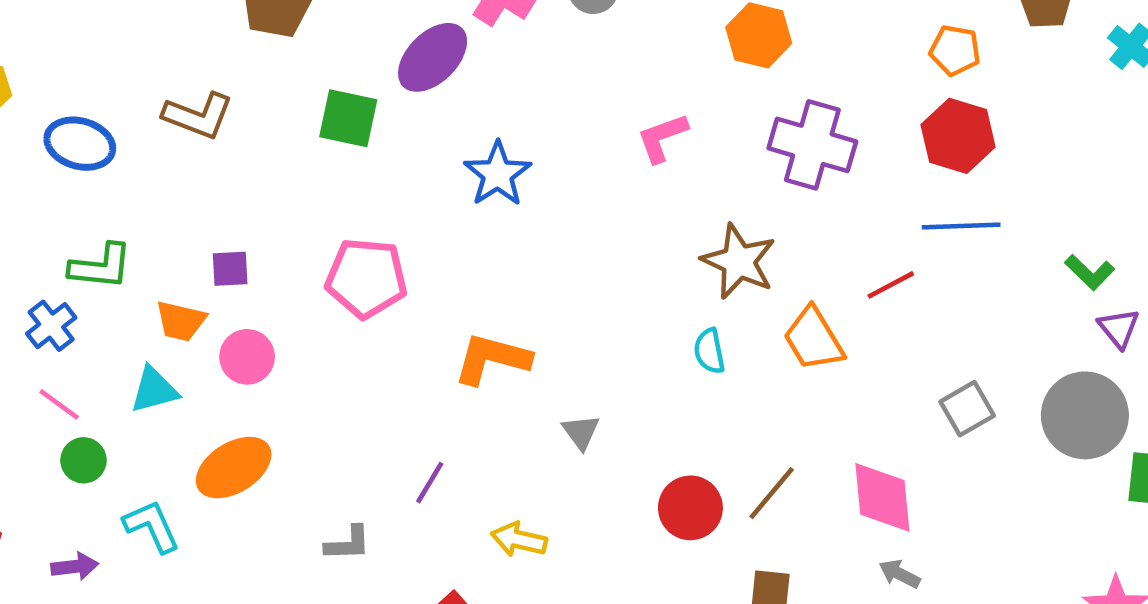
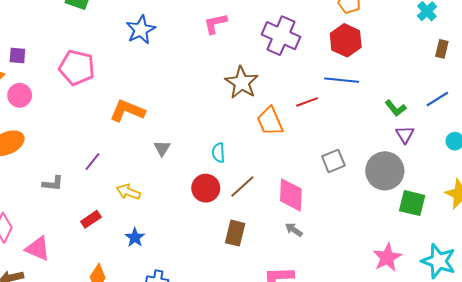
cyan semicircle: (709, 351) -> (218, 153), moved

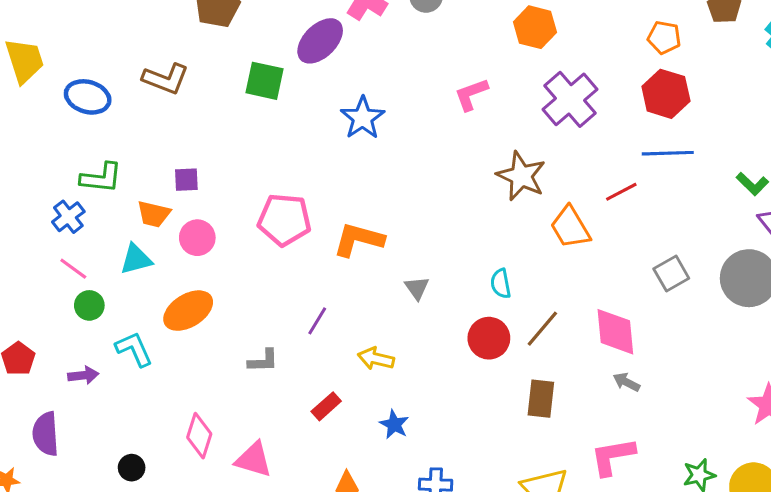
purple cross: (281, 36) -> (570, 99), turned 33
pink pentagon: (77, 68) -> (284, 220), moved

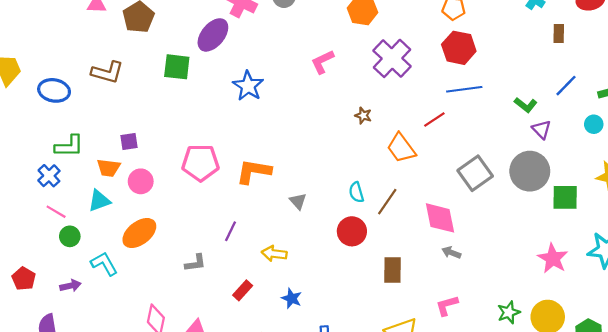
brown star: (521, 176) -> (363, 116), size x0.5
gray square: (671, 273) -> (475, 173), size x1.4
brown line: (542, 329) -> (387, 202), moved
pink L-shape: (613, 456) -> (447, 305), size x0.7

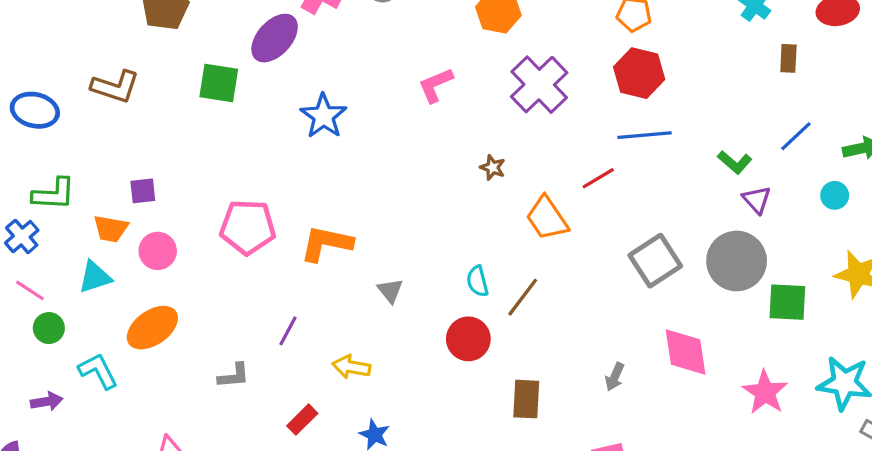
pink diamond: (440, 218) -> (686, 352), moved
gray arrow: (451, 253) -> (615, 377), turned -90

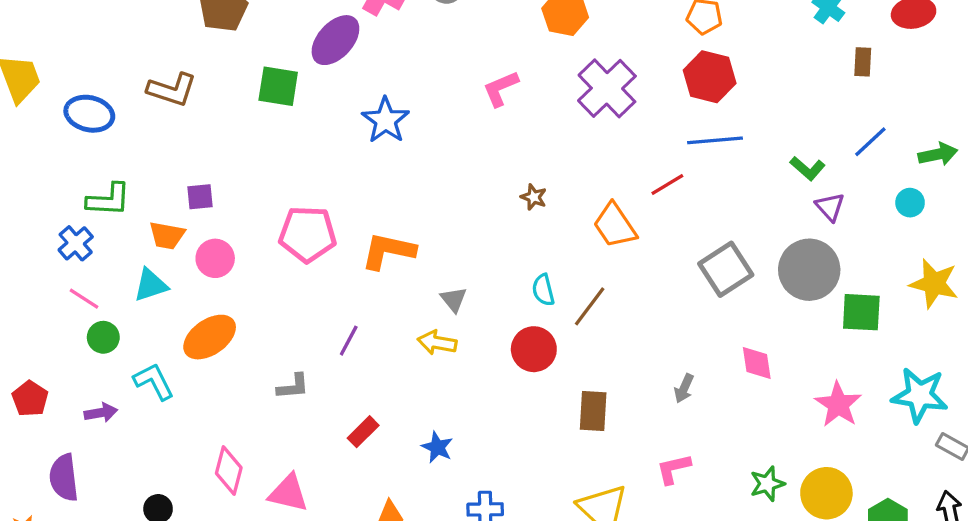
brown star: (493, 168) -> (534, 197), moved
pink diamond: (686, 352) -> (757, 363), size x0.7
yellow arrow: (351, 367) -> (437, 343), moved

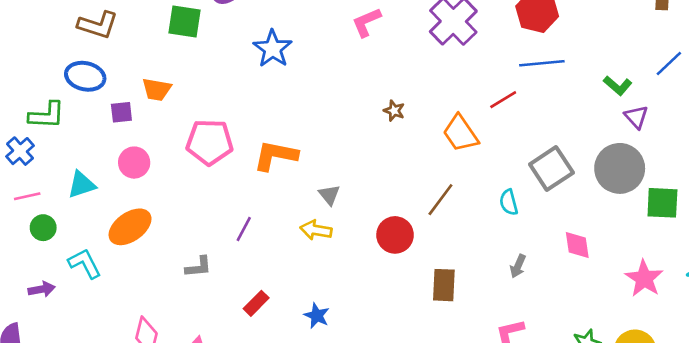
blue ellipse: (89, 114) -> (85, 76), moved
orange trapezoid: (167, 235) -> (157, 89), moved
cyan semicircle: (543, 290) -> (509, 202), moved
pink line: (84, 299) -> (27, 196), turned -45

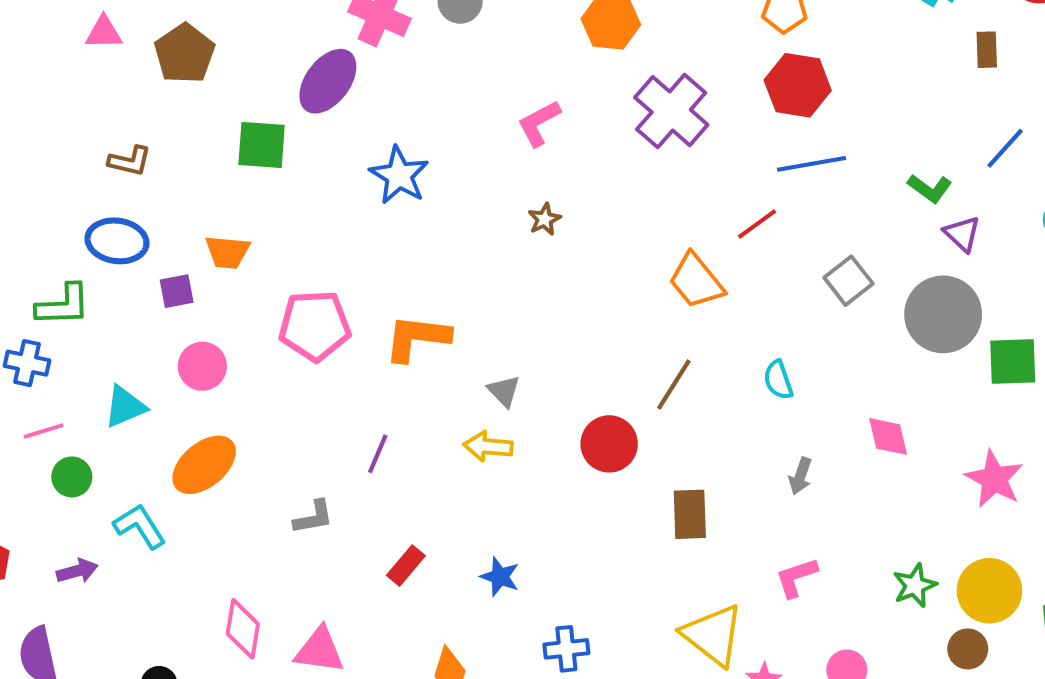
brown L-shape: (98, 25) -> (130, 161), size x0.7
brown star: (394, 111) -> (544, 219), moved, turned 30
blue cross: (20, 151) -> (27, 363), turned -32
gray square: (551, 168) -> (848, 281), moved, size x0.7

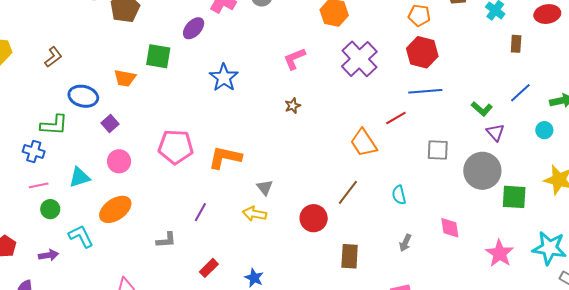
purple ellipse: (328, 81) -> (194, 28), size x0.7
brown L-shape: (130, 161) -> (53, 57), moved, turned -55
orange trapezoid: (227, 252) -> (125, 78), moved
gray square: (848, 281) -> (438, 150), turned 35
purple square: (177, 291) -> (110, 124), turned -36

